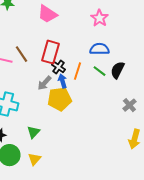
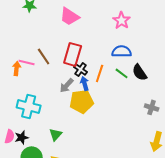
black semicircle: (117, 70) -> (140, 72), turned -60
gray cross: (129, 105) -> (152, 107), turned -32

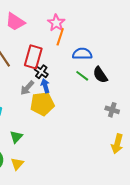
pink trapezoid: (70, 16) -> (15, 22), moved
pink star: (122, 20) -> (56, 23), moved
orange line: (100, 73) -> (60, 37), moved

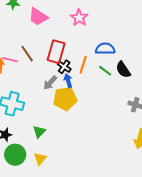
orange line: (60, 37) -> (83, 65), moved

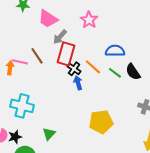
orange line: (83, 65) -> (93, 67), turned -66
gray arrow: (50, 83) -> (60, 37), moved
yellow pentagon: (65, 99) -> (101, 122), moved

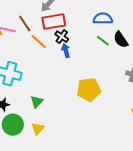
red rectangle: (66, 54) -> (54, 22), turned 65
orange line: (93, 67) -> (39, 42), moved

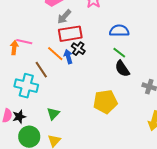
brown line: (25, 24) -> (41, 70), moved
black semicircle: (121, 40) -> (122, 69), moved
blue arrow: (66, 51) -> (68, 57), moved

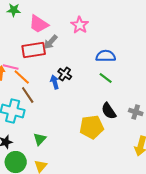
red rectangle: (70, 34) -> (34, 50), moved
orange line: (55, 54) -> (22, 77), moved
black semicircle: (122, 69) -> (109, 111), moved

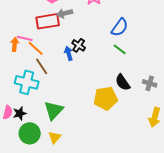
gray arrow: (51, 42) -> (65, 13), turned 35
blue semicircle: (106, 56) -> (120, 27), turned 126
green triangle: (40, 139) -> (54, 110), size x1.5

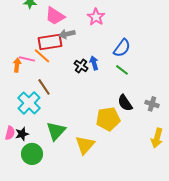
orange line: (36, 48) -> (42, 56), moved
blue arrow: (69, 53) -> (94, 63), moved
cyan cross: (27, 82) -> (29, 103), turned 30
yellow triangle: (55, 137) -> (85, 145), moved, size x1.5

